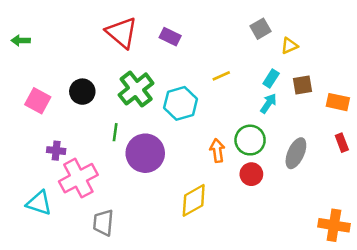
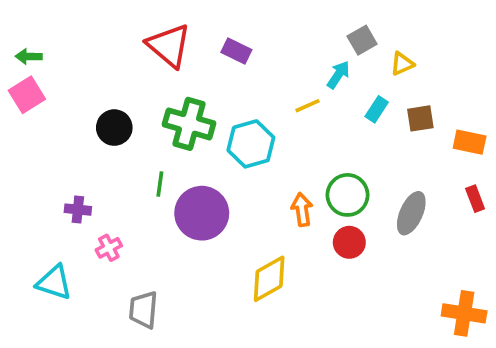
green cross: (136, 89) -> (189, 124), turned -36
pink square: (38, 101) -> (27, 95), moved, turned 30
cyan arrow: (268, 103) -> (338, 75), moved
pink cross: (78, 178) -> (109, 248), size x0.5

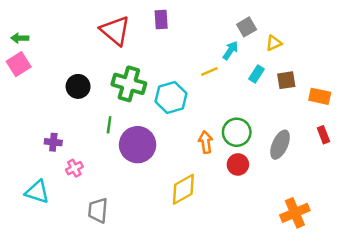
purple rectangle: (236, 51) -> (161, 19), moved, turned 60
orange cross: (464, 313) -> (295, 213), moved, turned -32

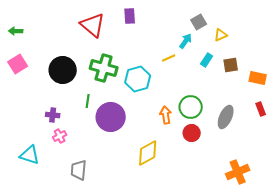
pink square: (19, 64) -> (18, 64), moved
black circle: (78, 86) -> (63, 70), size x1.4
purple cross: (53, 142) -> (53, 115), moved

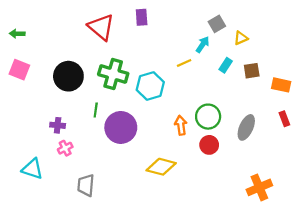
pink square: (18, 64) -> (19, 70), turned -36
yellow diamond: (148, 153) -> (161, 167), turned 44

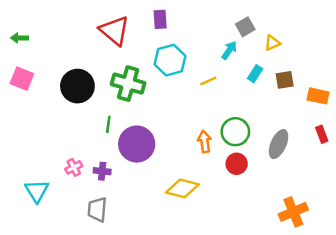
yellow line: (184, 63) -> (208, 81), moved
cyan hexagon: (150, 86) -> (170, 60), moved
purple cross: (58, 125) -> (102, 171), moved
cyan triangle: (32, 169) -> (37, 191), turned 40

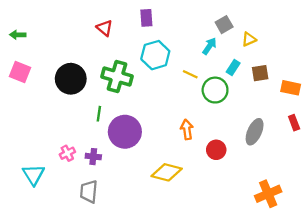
red triangle: (114, 31) -> (105, 28), size x0.6
yellow line: (208, 81) -> (190, 74), turned 49
green circle: (235, 132) -> (215, 90), moved

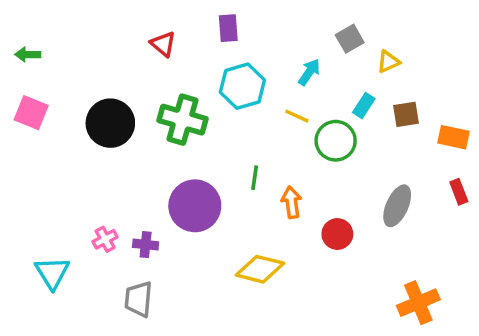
cyan arrow: (209, 46) -> (309, 72), moved
green line: (99, 114) -> (255, 178), moved

